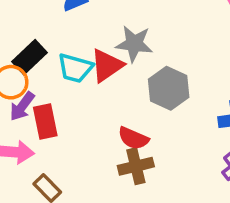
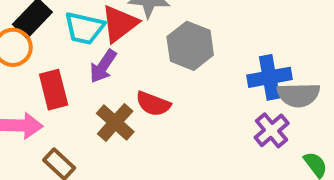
purple arrow: (22, 106) -> (103, 66), moved
brown cross: (136, 166) -> (115, 122), moved, turned -32

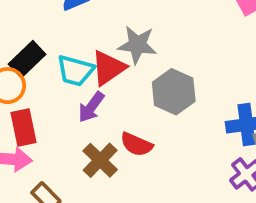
red rectangle: (54, 90) -> (24, 127), moved

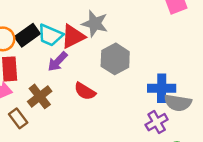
black rectangle: (27, 59) -> (27, 35), moved
brown cross: (100, 160) -> (40, 96), moved

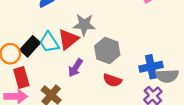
cyan trapezoid: (50, 35) -> (49, 42), turned 45
purple arrow: (58, 62) -> (75, 68), moved
red semicircle: (85, 91) -> (112, 80), moved

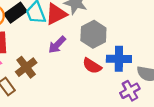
blue cross: (151, 67) -> (119, 59), moved

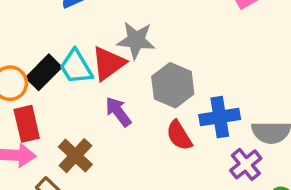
purple arrow: (57, 45) -> (118, 112), turned 108
red semicircle: (92, 66) -> (179, 135), turned 36

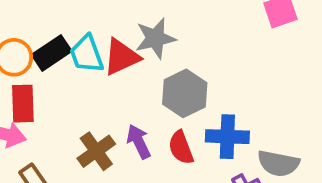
gray star: (136, 40) -> (155, 38), turned -30
purple arrow: (118, 112) -> (139, 142), moved
brown cross: (75, 156) -> (96, 151), moved

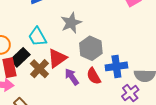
black rectangle: (52, 53) -> (20, 57), moved
red triangle: (121, 57) -> (57, 58), moved
brown cross: (96, 151) -> (39, 69), moved

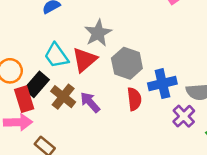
red triangle: (57, 58) -> (85, 60), moved
red semicircle: (94, 76) -> (134, 99), turned -150
purple arrow: (72, 77) -> (90, 102), moved

